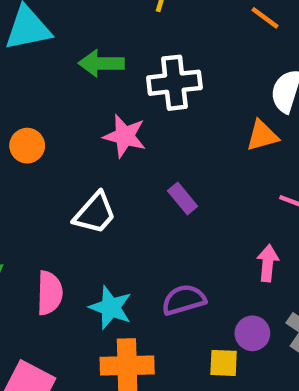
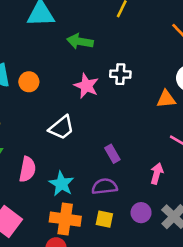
white cross: (174, 83) -> (120, 74), moved, size x0.7
purple rectangle: (183, 199) -> (112, 154), moved
yellow square: (224, 363) -> (104, 219), moved

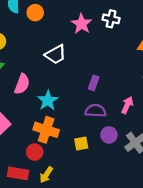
purple rectangle: (112, 154) -> (94, 83), turned 40
purple semicircle: (104, 186) -> (96, 111), moved
yellow square: (104, 219) -> (81, 143), moved, turned -32

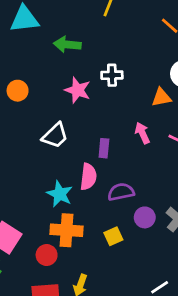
purple rectangle: (94, 83) -> (104, 148), moved
pink semicircle: (22, 84) -> (88, 177), moved
pink arrow: (127, 105) -> (142, 133), moved, turned -35
red circle: (35, 152) -> (47, 255), moved

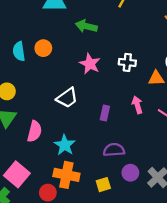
white cross: (112, 75) -> (127, 62), moved
orange circle: (18, 91) -> (43, 48), moved
pink semicircle: (88, 177) -> (35, 131), moved

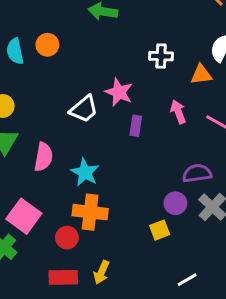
pink star: (90, 64) -> (119, 92), moved
purple semicircle: (114, 150) -> (197, 173), moved
yellow square: (103, 185) -> (160, 230), moved

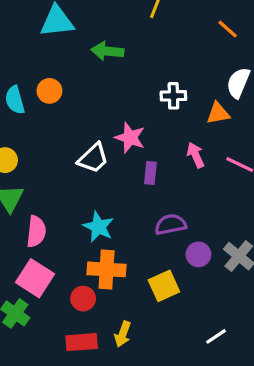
pink semicircle: (43, 157) -> (36, 232), moved
purple semicircle: (197, 173) -> (170, 224), moved
yellow square: (160, 230) -> (164, 286), moved, size x1.4

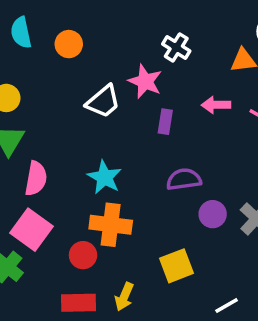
orange circle: (49, 91) -> (69, 44), moved
white cross: (173, 96) -> (176, 47), moved, turned 30
pink arrow: (196, 155) -> (216, 105), turned -70
yellow square: (164, 286) -> (177, 266), moved

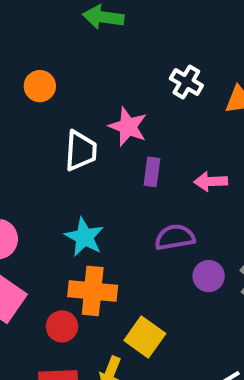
white cross: (176, 47) -> (186, 82), moved
white trapezoid: (103, 102) -> (81, 151), turned -45
pink arrow: (216, 105) -> (211, 181), moved
yellow square: (177, 266) -> (145, 337), moved, turned -32

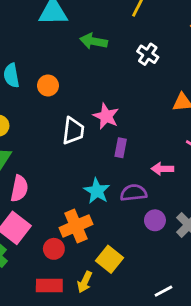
white cross: (186, 82) -> (148, 54), moved
pink arrow: (211, 181) -> (162, 169), moved
cyan star: (84, 237) -> (97, 191), moved
orange cross: (93, 291) -> (76, 226), turned -32

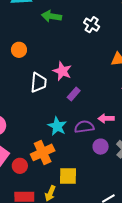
purple rectangle: (121, 148) -> (74, 94), turned 32
pink arrow: (162, 169) -> (106, 118), moved
red circle: (54, 249) -> (20, 166), moved
yellow square: (110, 259) -> (68, 176), turned -36

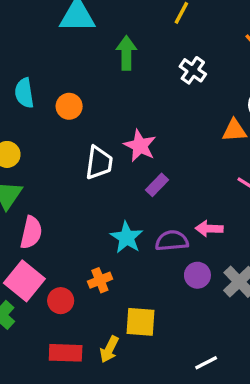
green arrow: (51, 16) -> (126, 53), turned 78
orange cross: (43, 152) -> (100, 280), size x0.6

